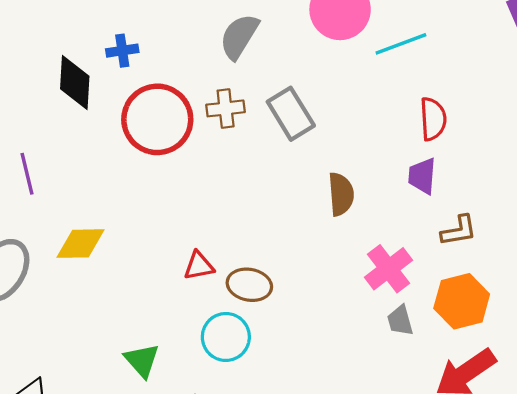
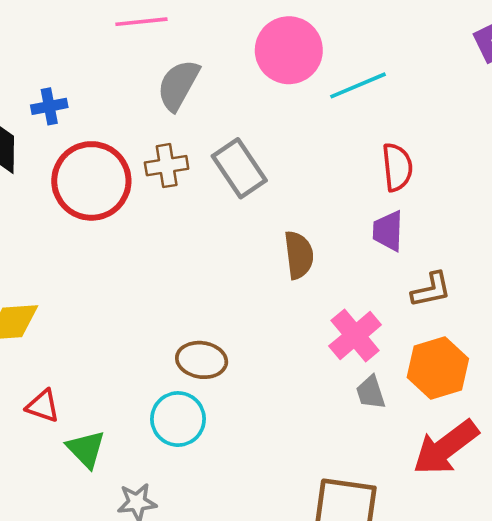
red triangle: (199, 266) -> (43, 406), moved, turned 32

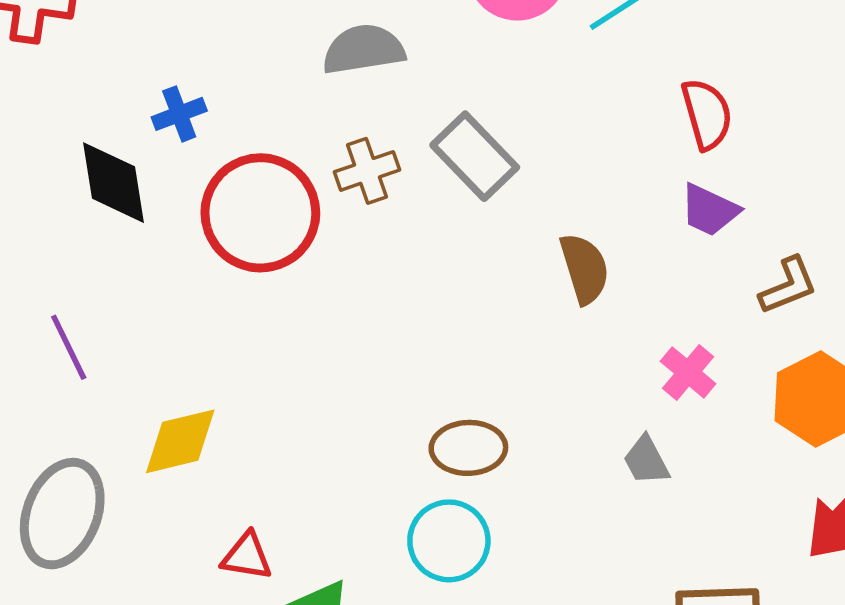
gray semicircle: (178, 85) -> (364, 49), turned 62
purple trapezoid: (388, 231) -> (709, 210), turned -57
pink cross: (355, 335) -> (688, 372), size x0.7
gray trapezoid: (371, 392) -> (646, 460), moved

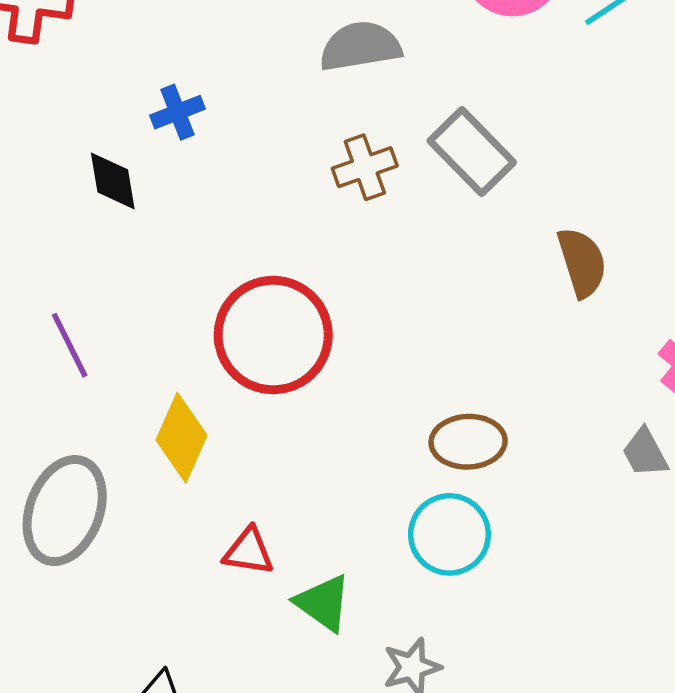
black diamond: (114, 183) -> (113, 181), size x0.7
red circle: (260, 213) -> (273, 335), moved
yellow diamond: (180, 441) -> (181, 438), turned -52

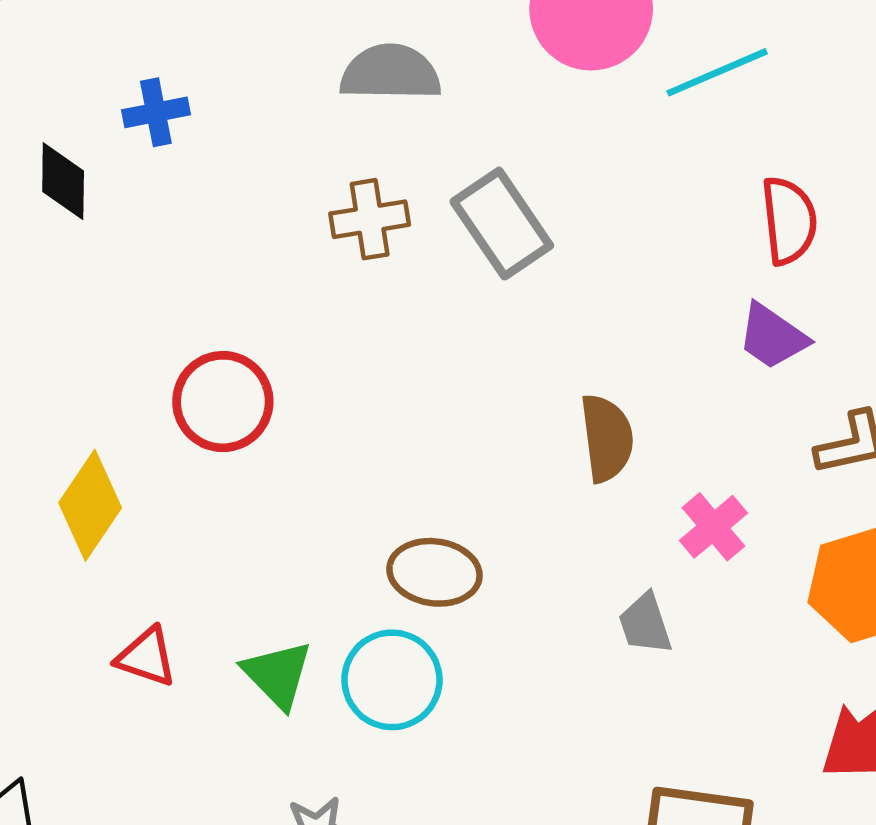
brown semicircle: (582, 262) -> (607, 438), moved
red circle: (273, 335) -> (223, 402), size x0.7
green triangle: (323, 603) -> (278, 674), moved

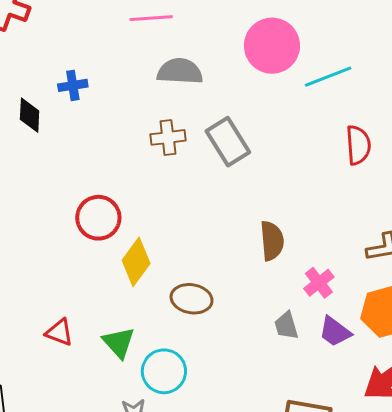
purple trapezoid: (772, 336) -> (335, 332), moved
yellow diamond: (90, 505) -> (136, 262), moved
cyan circle: (392, 680) -> (164, 371), moved

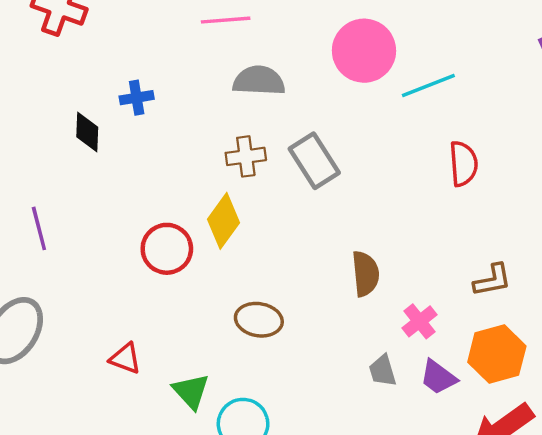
yellow diamond: (136, 262) -> (224, 221), moved
brown ellipse: (192, 299) -> (259, 320), moved
red triangle: (59, 332) -> (125, 359), moved

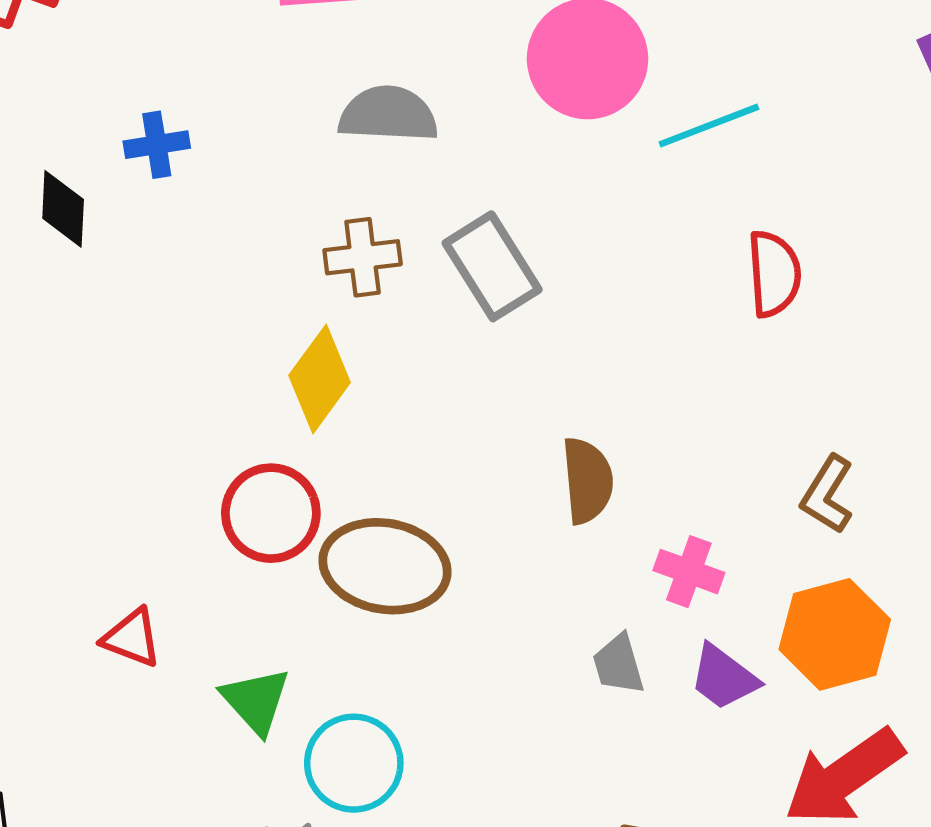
red circle: (167, 249) -> (271, 513), moved
brown L-shape: (492, 280) -> (827, 494), turned 132
brown ellipse: (259, 320) -> (385, 566), size x1.4
pink cross: (419, 321) -> (689, 572), turned -32

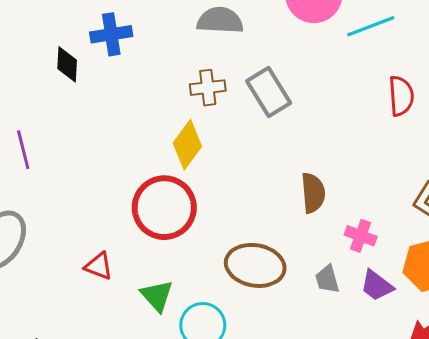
blue cross: (157, 145) -> (111, 34), size x1.4
red circle: (271, 513) -> (164, 208), size x1.4
brown ellipse: (385, 566) -> (255, 265), moved

